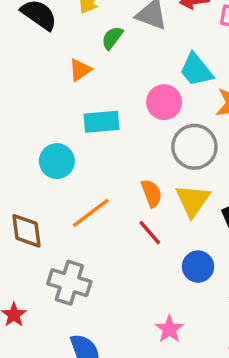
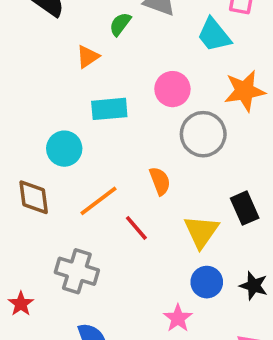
cyan trapezoid: (196, 70) -> (214, 35), moved
yellow triangle: (193, 200) -> (201, 232), moved
brown diamond: (26, 231) -> (34, 197), moved
red line: (150, 233) -> (136, 228), moved
blue circle: (198, 267) -> (207, 282), moved

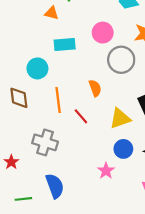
orange triangle: (88, 57) -> (52, 13), turned 48
orange line: (99, 201) -> (58, 100), turned -60
yellow triangle: (201, 232) -> (120, 118), turned 35

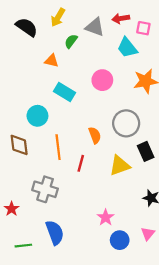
cyan rectangle: (65, 45) -> (65, 92), turned 36
gray circle: (121, 60) -> (126, 123), moved
red line: (81, 116) -> (81, 163), turned 56
blue circle: (123, 149) -> (120, 240), moved

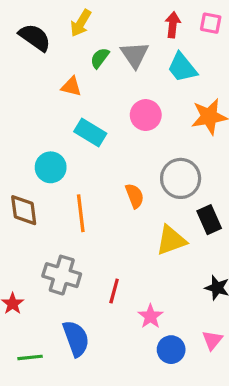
red arrow: (121, 18) -> (173, 25), turned 105
gray triangle: (95, 27) -> (135, 55), moved, turned 36
pink square: (143, 28) -> (211, 23), moved
red line: (81, 163) -> (114, 291), moved

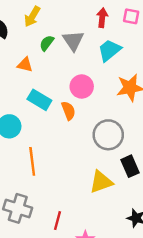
cyan trapezoid: (182, 67) -> (109, 50), turned 90
orange semicircle: (135, 196) -> (68, 111), moved

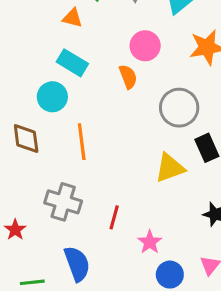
cyan rectangle: (39, 100) -> (72, 63), moved

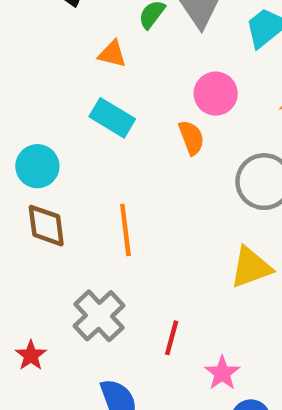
cyan circle: (52, 97) -> (37, 166), moved
gray cross: (63, 202) -> (99, 316), turned 30

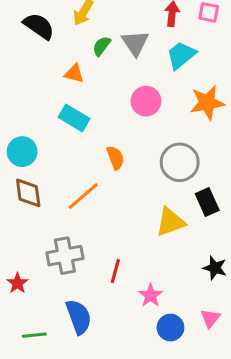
orange semicircle: (191, 138) -> (115, 158), moved
orange line: (125, 230) -> (83, 196), turned 56
gray cross: (99, 316) -> (65, 256), turned 32

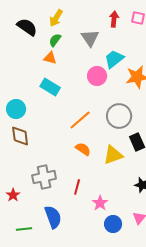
green semicircle: (102, 46) -> (55, 40), moved
cyan trapezoid: (181, 55) -> (114, 59), moved
orange semicircle: (115, 158) -> (83, 149), moved, turned -35
orange line: (83, 196) -> (80, 120), moved

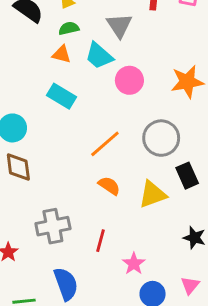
green semicircle: (55, 40) -> (69, 28), turned 40
cyan trapezoid: (114, 59) -> (99, 56), moved, turned -100

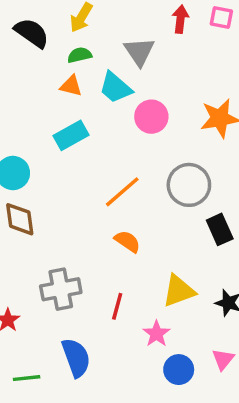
cyan rectangle: (62, 96) -> (71, 135), turned -60
yellow triangle: (153, 194) -> (179, 291), moved

